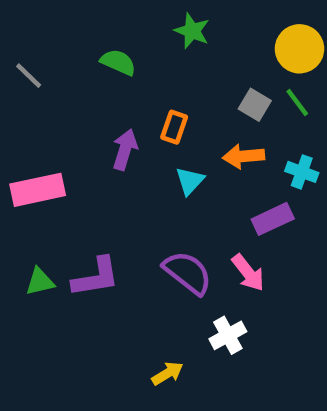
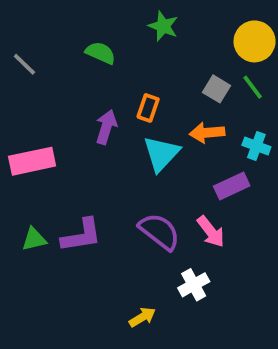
cyan triangle: (190, 181) -> (161, 154), size x1.5

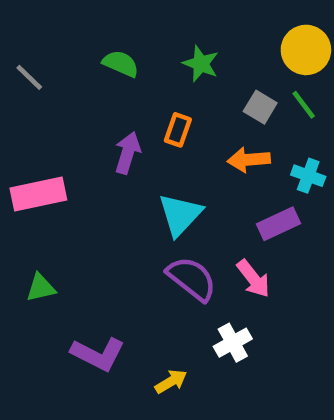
green star: (163, 26) -> (201, 64), moved
cyan triangle: (161, 154) -> (180, 215), moved
purple L-shape: (82, 235) -> (98, 354), moved, turned 36

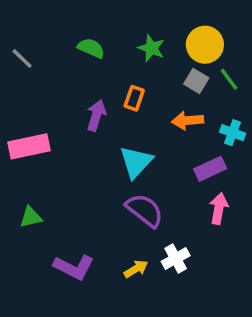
yellow circle: (306, 50) -> (205, 45), moved
pink arrow: (253, 279) -> (219, 209), moved, turned -132
yellow arrow: (171, 381) -> (136, 269), moved

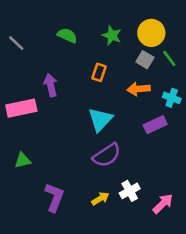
purple arrow: (96, 115) -> (51, 85), moved, turned -30
pink arrow: (219, 209) -> (163, 204), moved, turned 35
purple semicircle: (145, 210) -> (107, 155), turned 108
purple L-shape: (74, 267) -> (54, 197), turned -96

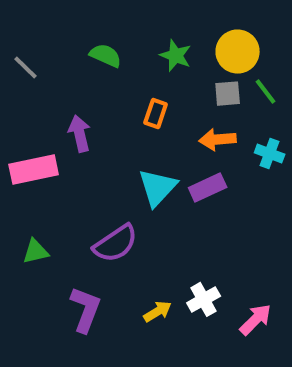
gray square: (145, 60) -> (228, 94), turned -36
purple rectangle: (155, 125) -> (208, 187), moved
purple semicircle: (107, 155) -> (116, 243), moved

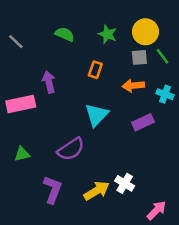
purple rectangle: (208, 187) -> (143, 122), moved
white cross: (204, 299) -> (125, 183), turned -30
yellow arrow: (158, 311) -> (97, 191), size x1.5
pink arrow: (256, 319) -> (156, 210), moved

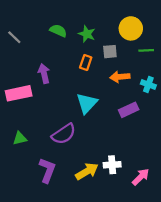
green star: (108, 34) -> (87, 34), moved
green line: (163, 56) -> (146, 50), turned -56
gray square: (139, 57) -> (110, 52), moved
white cross: (125, 183) -> (112, 165), turned -35
pink arrow: (156, 210) -> (141, 177), moved

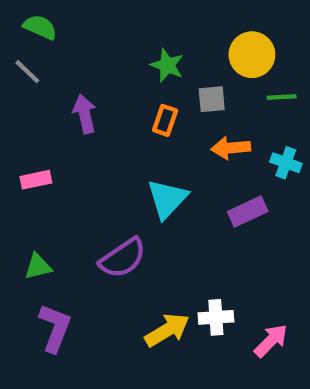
green semicircle: (58, 31) -> (40, 27), moved
purple arrow: (44, 74) -> (85, 114), moved
pink rectangle: (19, 93) -> (36, 180), size x0.6
purple L-shape: (47, 170) -> (55, 328), moved

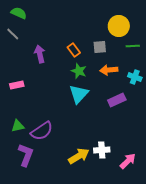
green star: (167, 65) -> (79, 71), moved
orange rectangle: (165, 120) -> (74, 50), moved, turned -56
purple semicircle: (123, 258) -> (42, 131), moved

